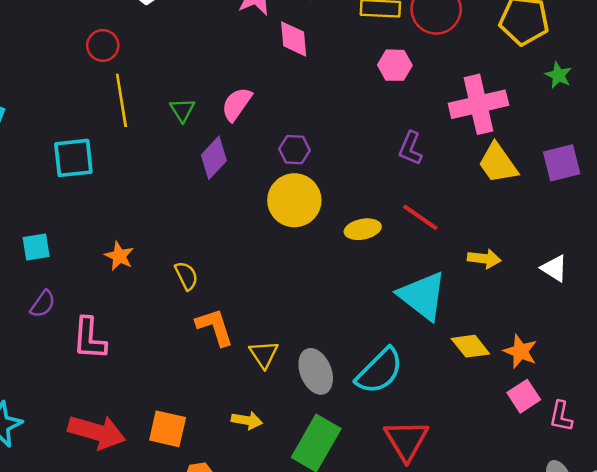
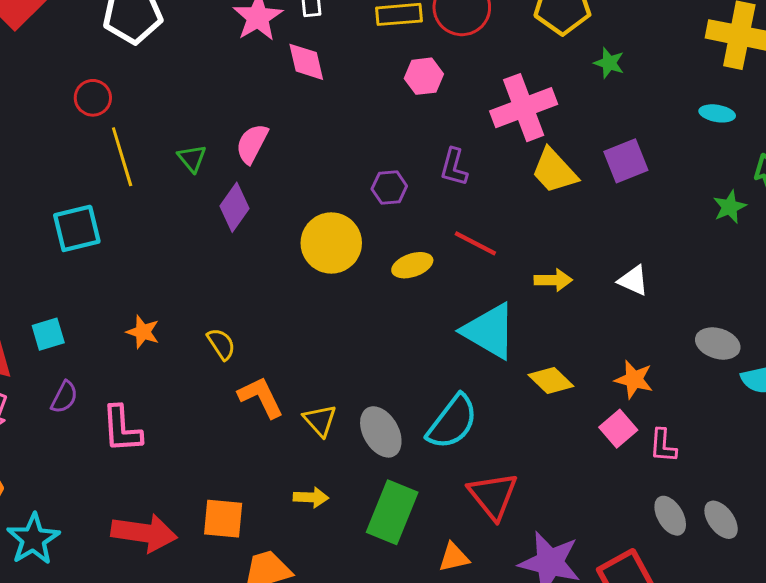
purple hexagon: (295, 150) -> (389, 188), moved
orange star: (520, 351) -> (634, 379), moved

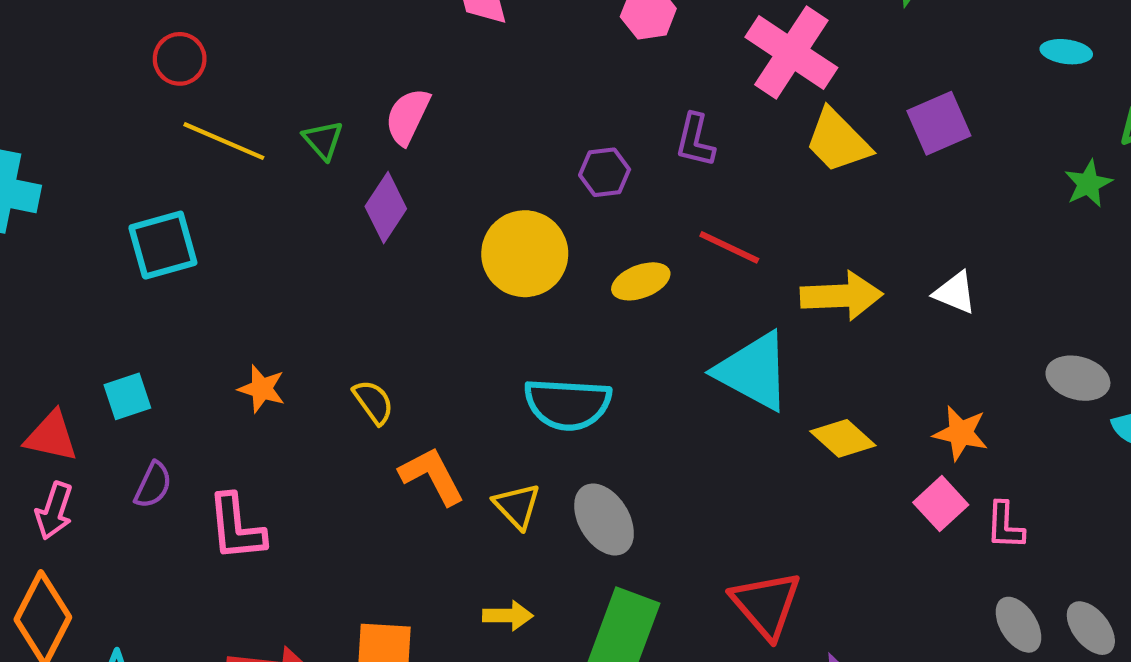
pink cross: (524, 108) -> (791, 52), turned -34
yellow line: (122, 157) -> (224, 141), turned -48
yellow arrow: (553, 280) -> (841, 296), size x1.5
cyan semicircle: (452, 422) -> (568, 404), moved, turned 58

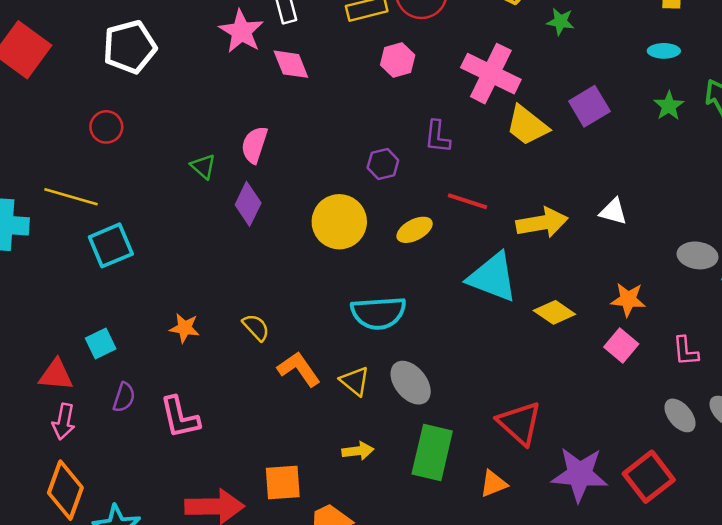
yellow line: (224, 141) -> (71, 197), moved
green star: (1088, 184) -> (669, 106), moved
pink L-shape: (1005, 526) -> (686, 351), moved

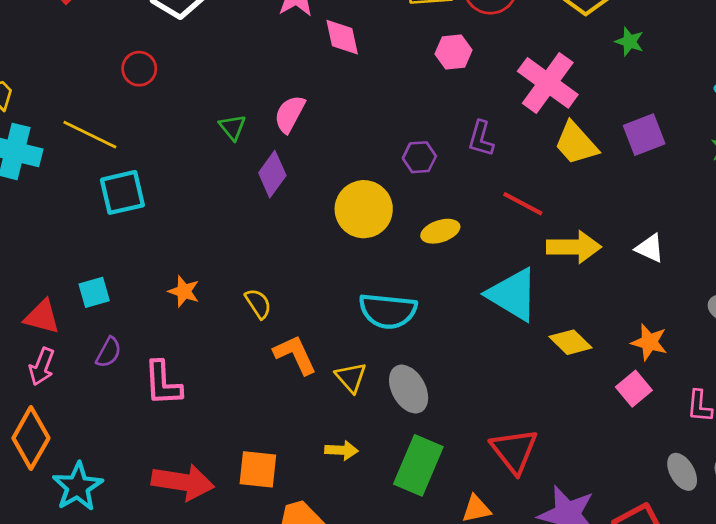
red line: (468, 201) -> (523, 204), moved

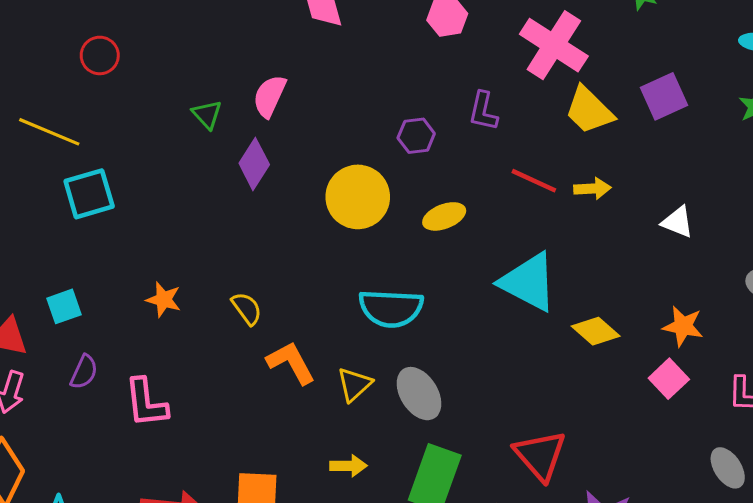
yellow arrow: (574, 247) -> (592, 189), moved, size x0.6
yellow triangle: (351, 377) -> (354, 384), turned 32

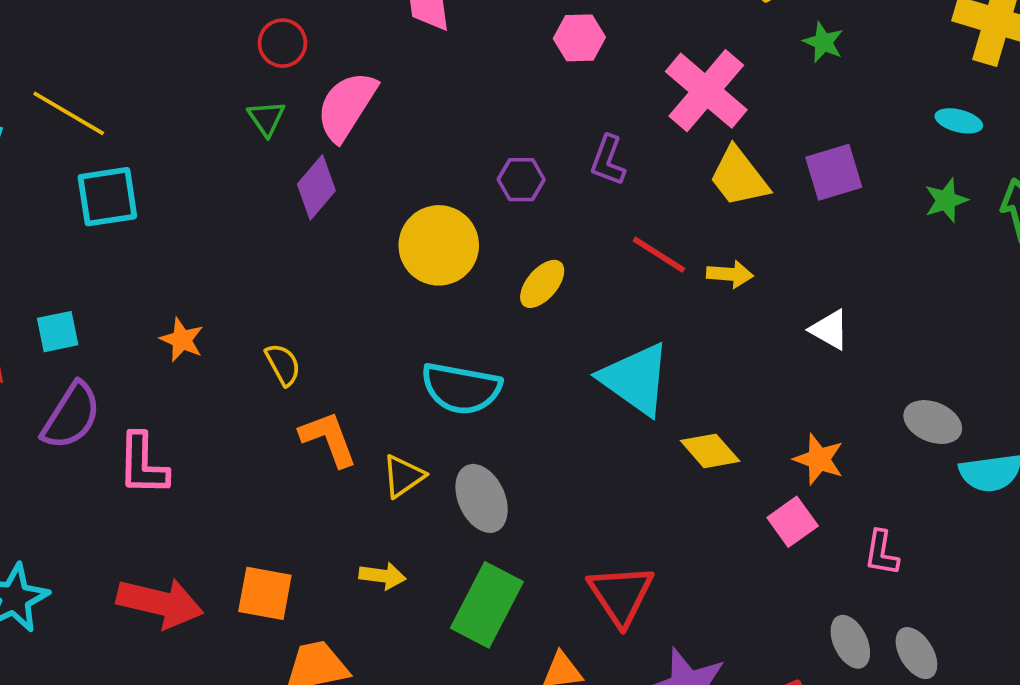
red circle: (100, 55) -> (282, 43), moved
pink semicircle: (270, 96) -> (347, 106), size x1.4
yellow ellipse: (444, 216) -> (542, 284), turned -36
purple semicircle: (84, 372) -> (71, 416), size x1.6

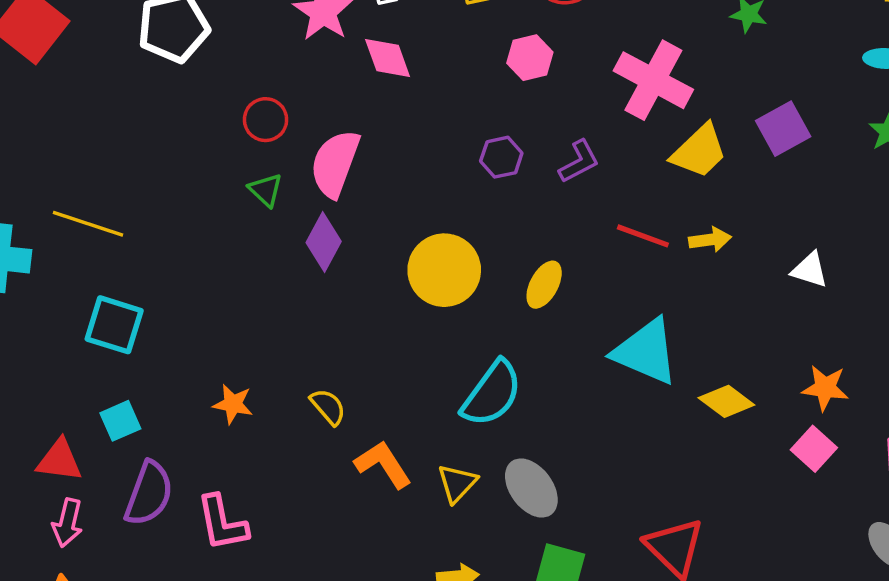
purple L-shape: (608, 160) -> (579, 162), turned -126
yellow trapezoid: (739, 177) -> (699, 151), turned -84
purple hexagon: (521, 180) -> (501, 157), moved
cyan square: (107, 197) -> (114, 325), moved, turned 38
cyan semicircle: (461, 388) -> (492, 394), turned -52

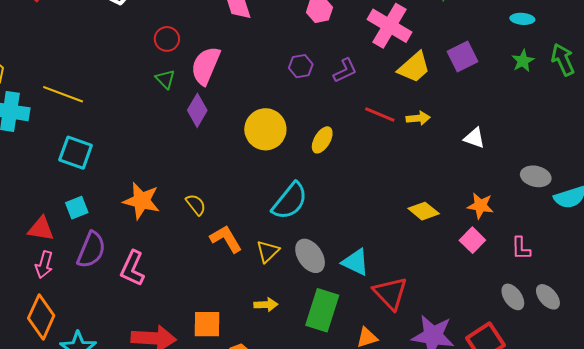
cyan triangle: (646, 352) -> (356, 262), moved, size x0.7
orange star: (233, 404) -> (141, 201), size x1.6
pink L-shape: (222, 523) -> (132, 268), turned 33

